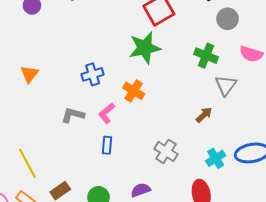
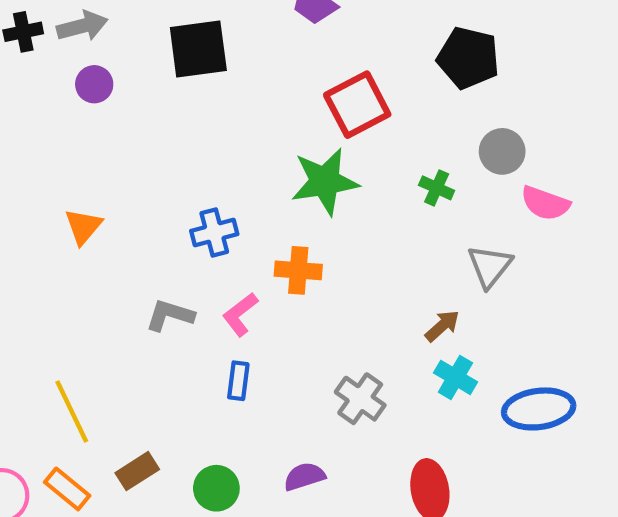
gray circle: (228, 19) -> (502, 151), moved
green cross: (206, 56) -> (437, 188), moved, size x0.7
orange cross: (134, 91) -> (298, 270), turned -30
cyan cross: (216, 158) -> (455, 377), moved, turned -30

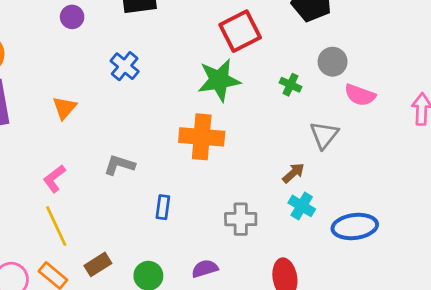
blue cross: (214, 233) -> (125, 66), moved, turned -36
orange cross: (298, 270) -> (202, 137), size x1.5
pink L-shape: (240, 314) -> (54, 179), moved
gray cross: (360, 399) -> (241, 219), turned -36

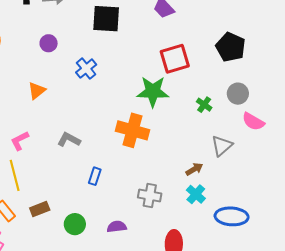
purple circle: (72, 17) -> (49, 43), moved

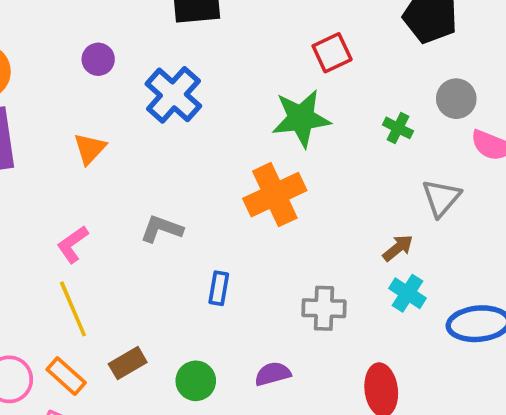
red square: (175, 59) -> (332, 53), size x0.7
blue cross: (86, 69) -> (173, 95), size x1.4
orange cross: (132, 130) -> (275, 195), turned -32

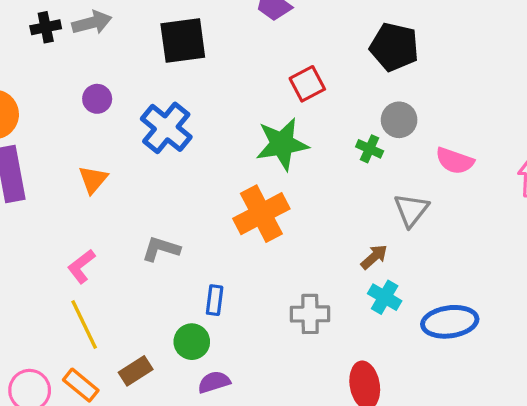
gray circle: (456, 99) -> (399, 120), moved
purple semicircle: (273, 374) -> (214, 382), moved
green circle: (196, 381) -> (192, 342), moved

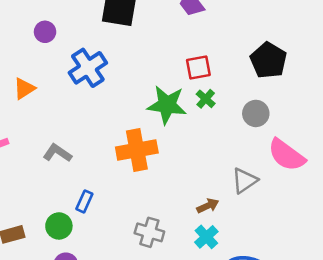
green cross: (370, 149) -> (206, 99), moved
pink semicircle: (455, 161) -> (286, 155), size x1.4

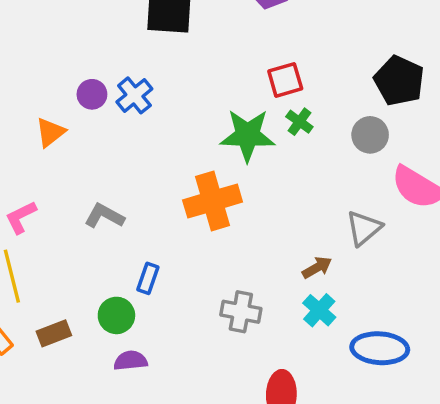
purple circle: (45, 32) -> (92, 94), moved
black pentagon: (268, 60) -> (399, 81), moved
blue cross: (88, 68) -> (134, 95), size x0.7

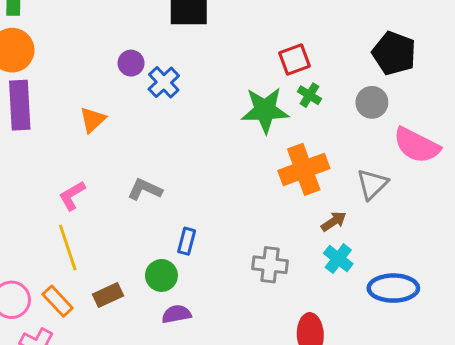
purple circle: (92, 94) -> (131, 63), moved
orange cross: (213, 201) -> (304, 169), moved

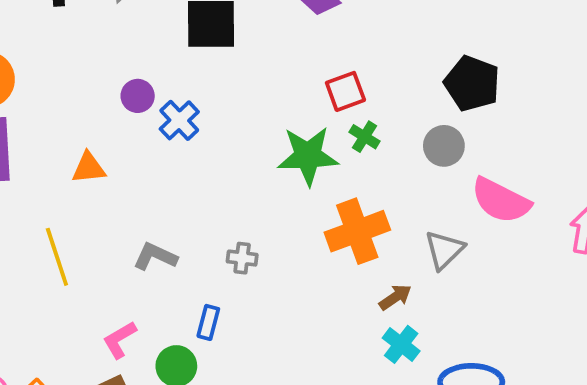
orange triangle: (93, 120) -> (89, 168), turned 36
pink L-shape: (72, 196) -> (120, 340), moved
yellow line: (68, 248) -> (57, 257), moved
gray cross: (270, 265) -> (242, 258), moved, size x0.7

